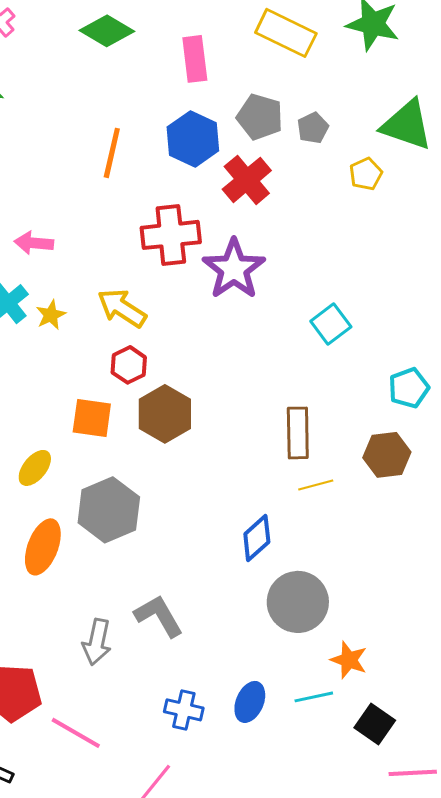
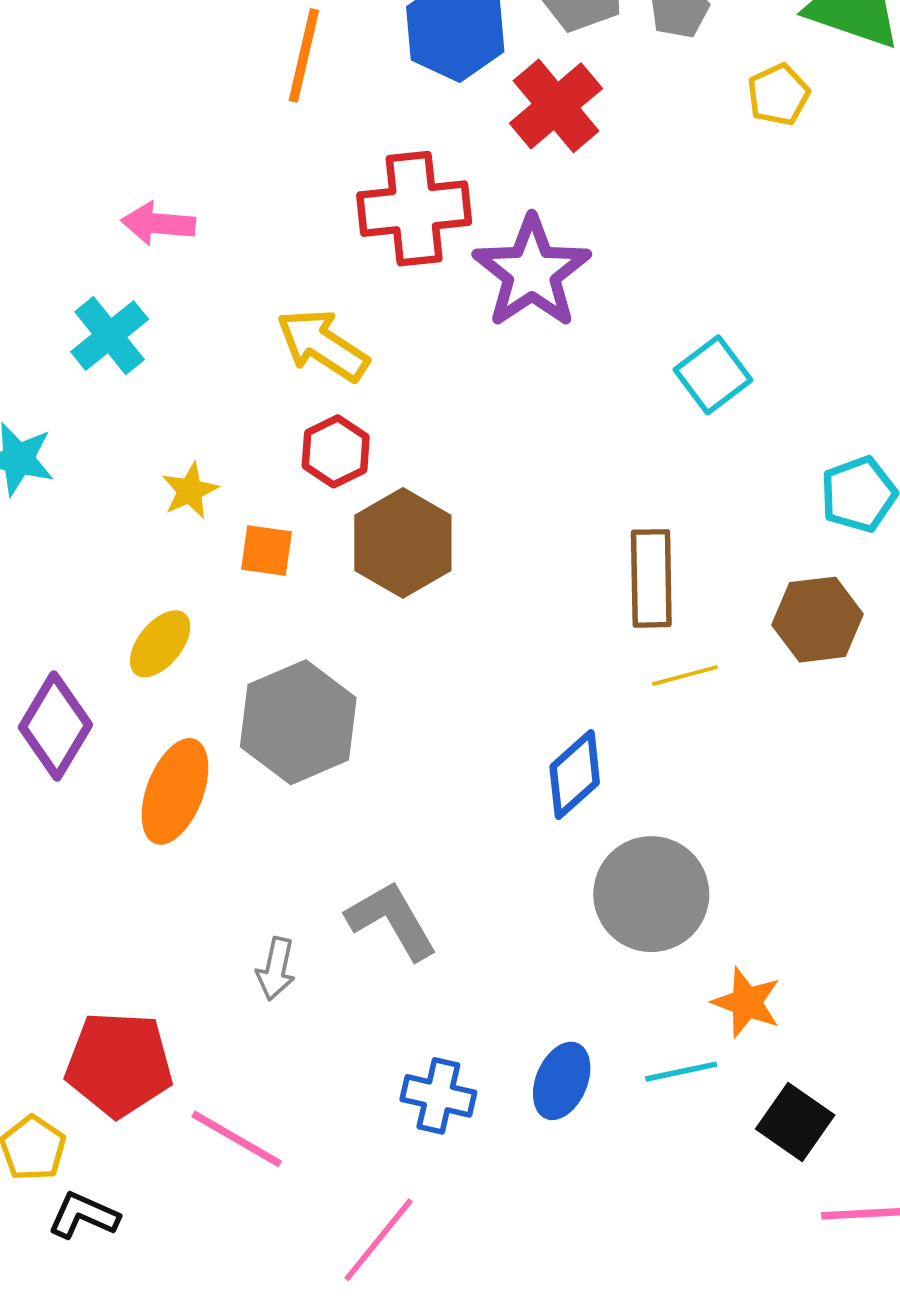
yellow star: (51, 315) -> (190, 491), moved
orange square: (92, 418) -> (267, 550), size x0.7
gray arrow: (97, 642) -> (276, 969), size x0.7

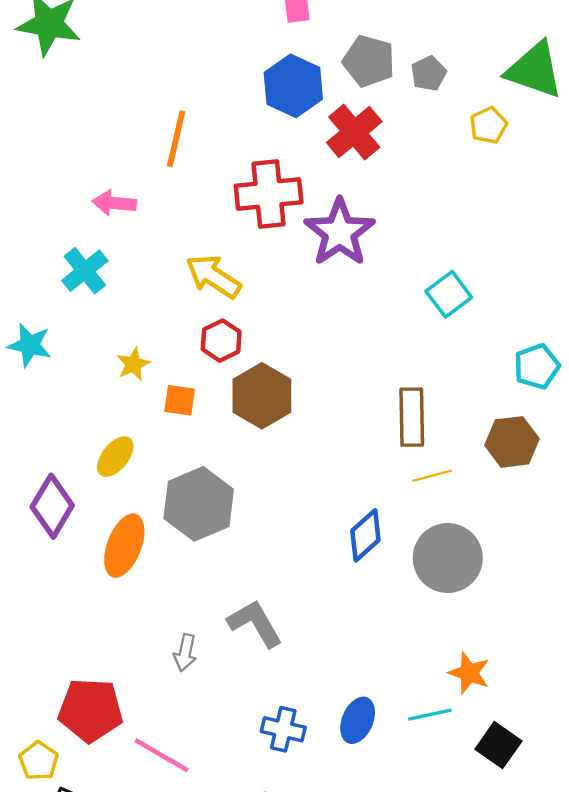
orange line: (304, 55) -> (176, 139), moved
gray circle: (651, 894) -> (448, 558), moved

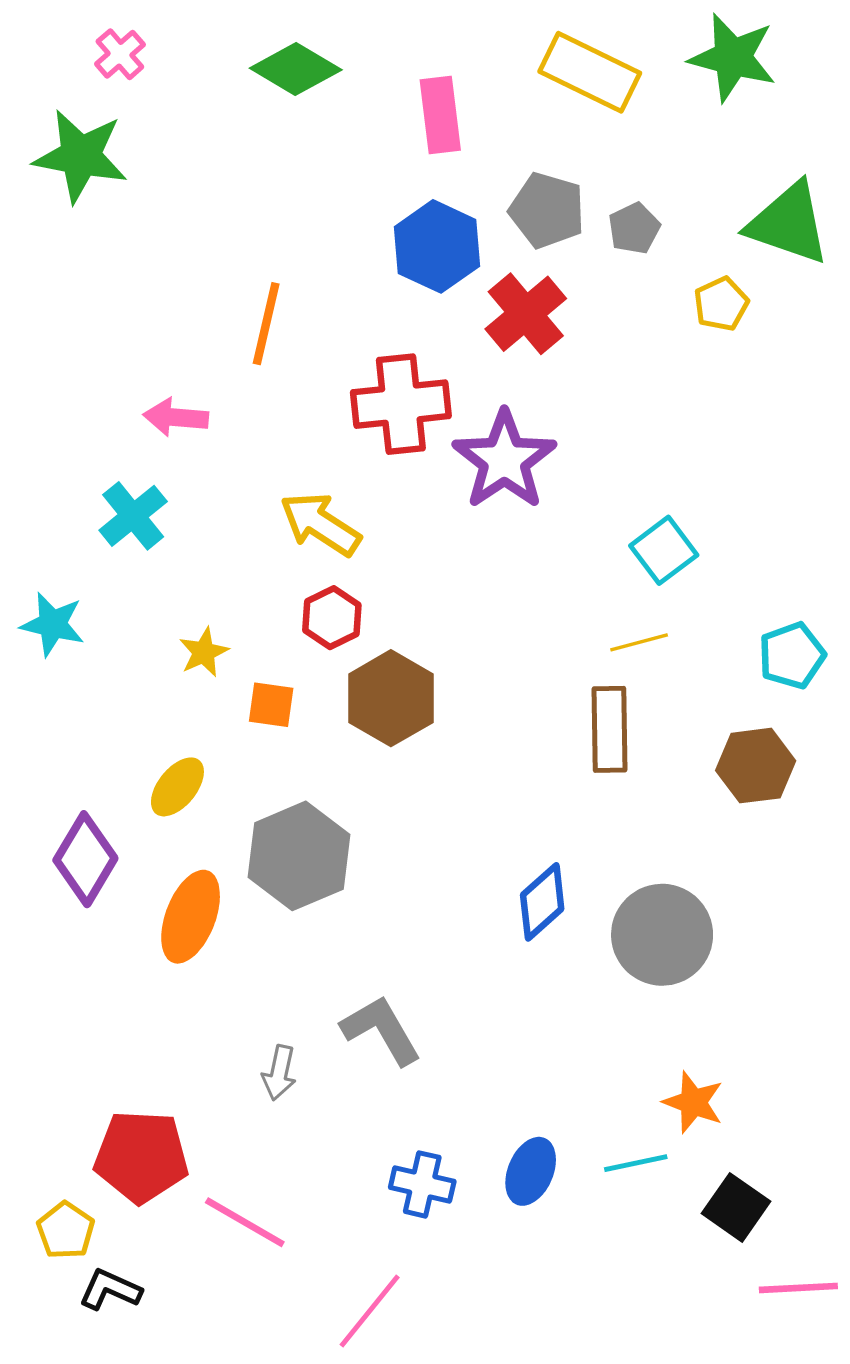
yellow line: (432, 476) -> (639, 642), moved

